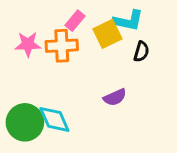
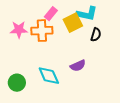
cyan diamond: (54, 119) -> (49, 76), moved
green circle: (25, 122) -> (17, 83), size x0.7

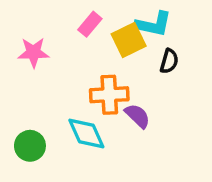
orange cross: (42, 31) -> (109, 95), moved
purple semicircle: (78, 66) -> (137, 116), turned -112

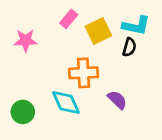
cyan L-shape: (153, 24) -> (136, 26), moved
purple semicircle: (137, 116) -> (117, 100), moved

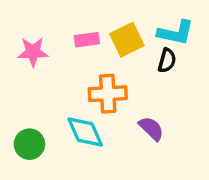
pink rectangle: (69, 19) -> (87, 40), moved, turned 42

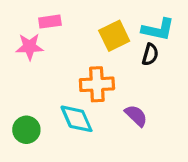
pink rectangle: (87, 40) -> (50, 22), moved

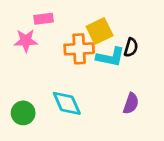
cyan L-shape: (158, 29) -> (110, 57), moved
orange cross: (97, 84) -> (79, 49), moved
purple semicircle: (136, 116) -> (131, 103), moved, turned 65

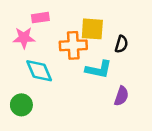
yellow square: (100, 31) -> (92, 29), turned 30
cyan L-shape: (110, 57) -> (99, 69), moved
cyan diamond: (67, 103) -> (39, 71), moved

